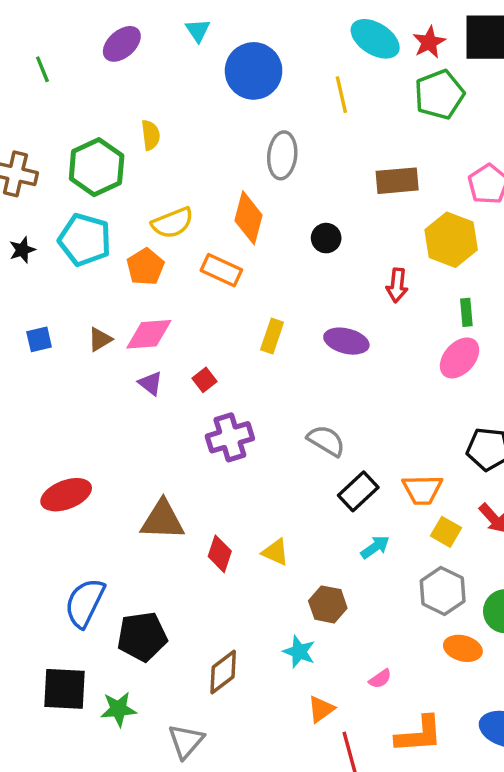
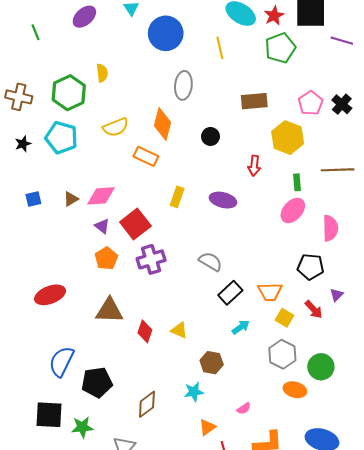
orange pentagon: (145, 267) -> (106, 258), moved
red square: (205, 380) -> (135, 224), size x2.0
cyan star: (299, 652) -> (194, 392), turned -30

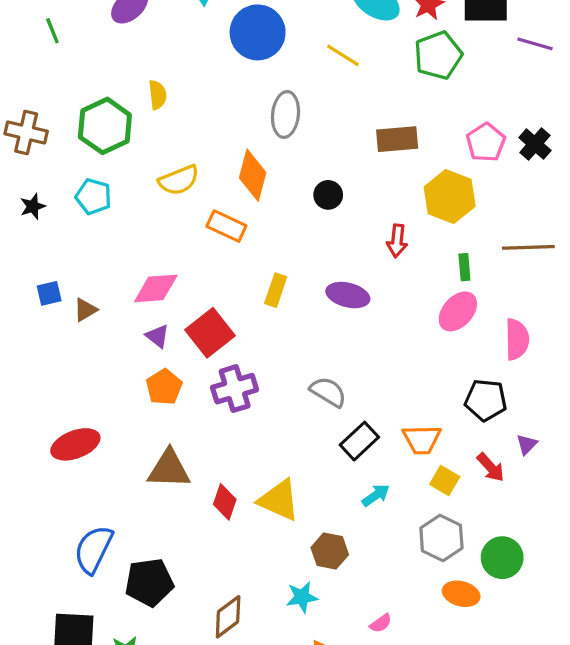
yellow line: (220, 48) -> (343, 55), turned -45
cyan pentagon: (61, 138) -> (93, 197), size x0.7
brown triangle: (71, 199) -> (85, 310), moved
yellow triangle: (179, 330) -> (279, 500), size x1.6

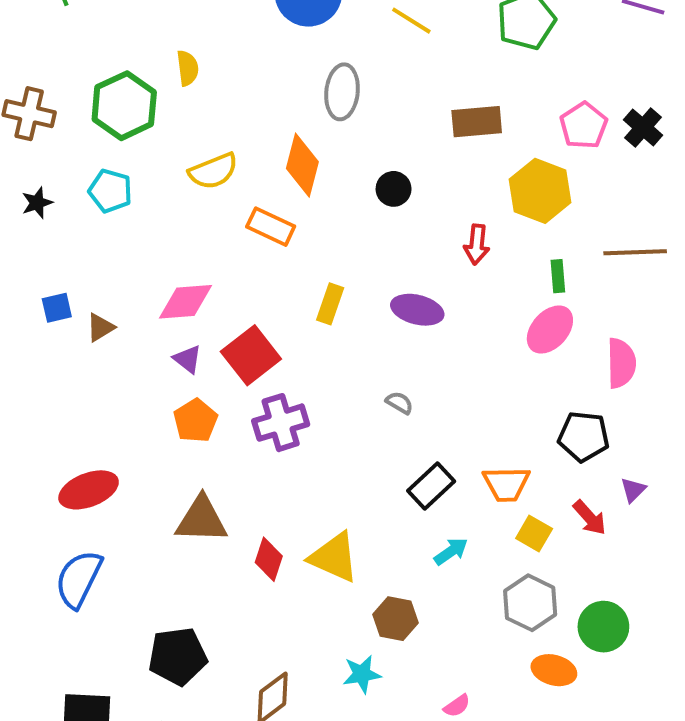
gray semicircle: (328, 392) -> (399, 403), moved, size x0.6
blue semicircle: (93, 549) -> (79, 579), moved

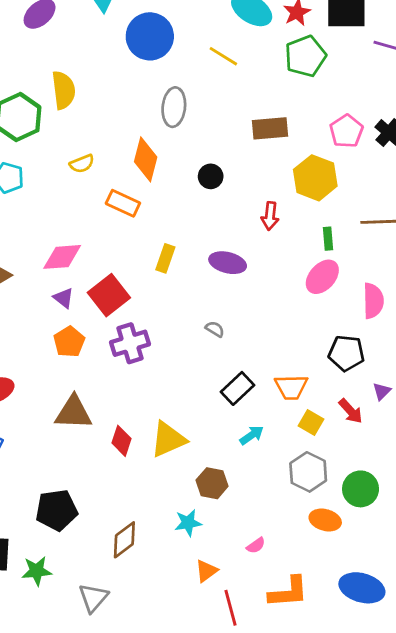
yellow semicircle: (188, 68) -> (64, 90), size x1.5
yellow semicircle: (213, 171) -> (82, 164), size x0.7
yellow triangle: (334, 557) -> (168, 439), turned -48

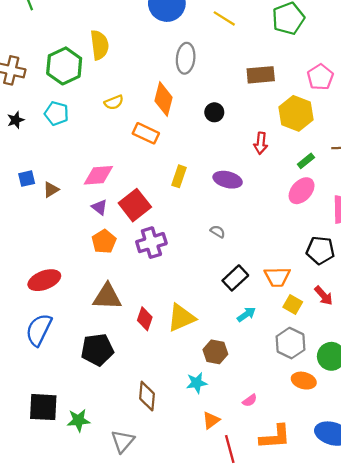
green rectangle: (328, 239) -> (306, 161), turned 56
black pentagon: (57, 510) -> (97, 350), moved
brown diamond: (124, 540) -> (147, 396), turned -48

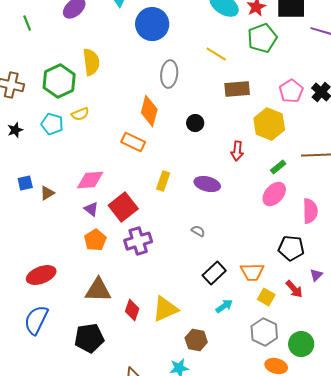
yellow line: (224, 18) -> (216, 54), moved
yellow semicircle: (114, 102) -> (80, 114), moved

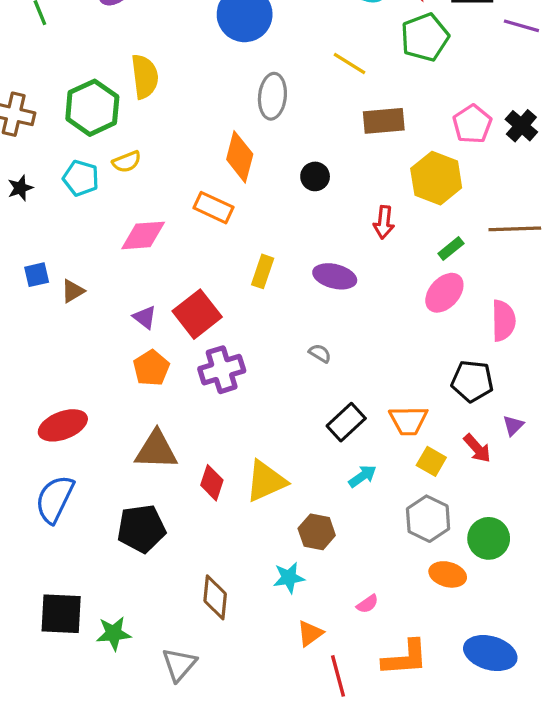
pink diamond: (90, 180) -> (143, 235), moved

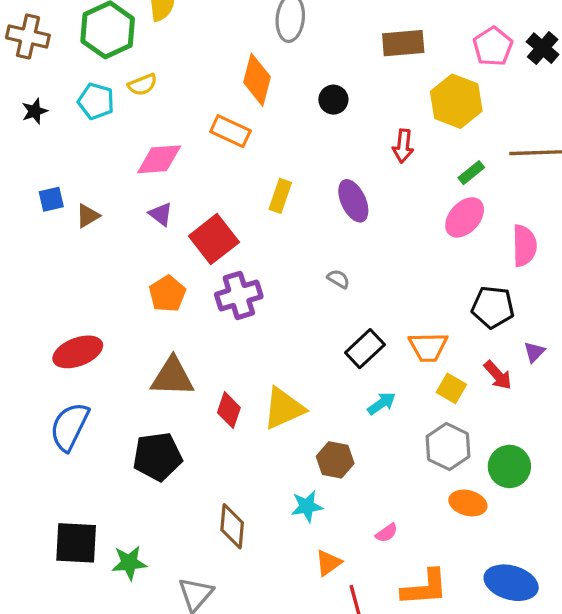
purple ellipse: (335, 276) -> (353, 201), turned 51
purple triangle: (145, 317) -> (161, 214), moved

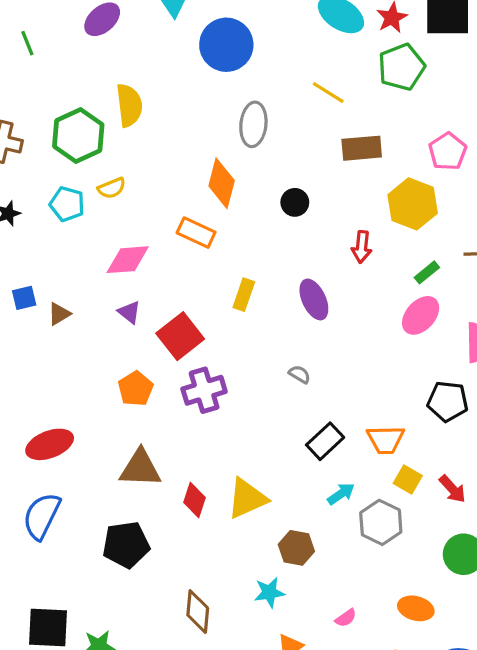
red arrow: (498, 375) -> (452, 489), moved
gray hexagon: (448, 447) -> (381, 522), moved
orange ellipse: (468, 503) -> (416, 608), moved

